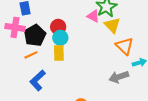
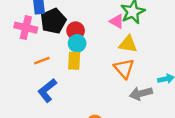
yellow triangle: (112, 25) -> (128, 44), moved, turned -42
black pentagon: (35, 35) -> (53, 21), moved
orange triangle: (125, 46) -> (124, 69), moved

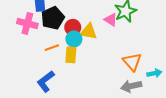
yellow triangle: (128, 44) -> (89, 31), moved
orange line: (42, 61) -> (52, 48), moved
orange triangle: (124, 69) -> (132, 62), moved

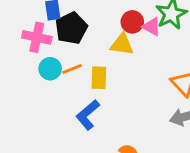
red circle: (73, 27) -> (132, 22), moved
cyan circle: (74, 39) -> (50, 69), moved
blue L-shape: (46, 81) -> (88, 115), moved

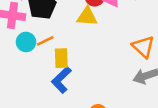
yellow rectangle: (99, 78) -> (61, 58), moved

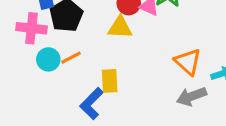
yellow rectangle: (61, 58) -> (110, 81), moved

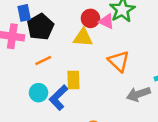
cyan circle: (48, 59) -> (39, 93), moved
orange triangle: (188, 62) -> (119, 61), moved

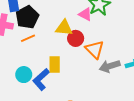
red circle: (90, 18) -> (76, 38), moved
orange line: (43, 60) -> (28, 38), moved
gray arrow: (138, 94) -> (110, 66), moved

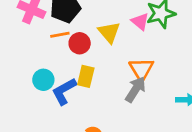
yellow triangle: (64, 28) -> (109, 32), turned 30
red circle: (76, 38) -> (80, 43), moved
gray arrow: (110, 66) -> (136, 89), moved, turned 126

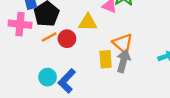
yellow triangle: (109, 32) -> (88, 22), turned -30
yellow rectangle: (86, 76) -> (106, 59), moved

